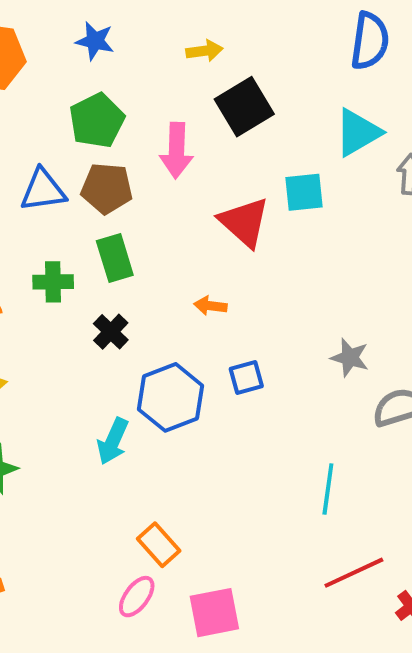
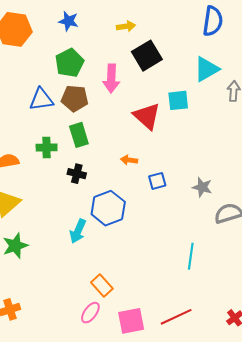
black cross: (111, 332) -> (77, 174), turned -30
blue square: (246, 377) -> (157, 181), moved
red line: (354, 573) -> (176, 317), moved

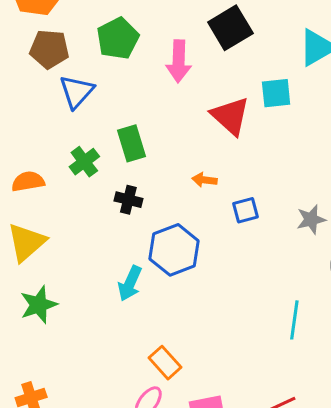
brown pentagon: (75, 98) -> (49, 49), moved
blue triangle: (41, 99) -> (77, 92), turned -40
green cross: (47, 147) -> (84, 162), turned -36
gray star: (202, 187) -> (311, 219), turned -30

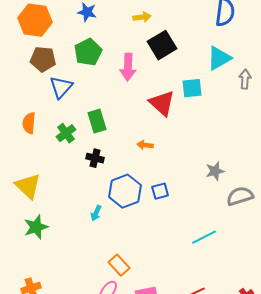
orange semicircle: (28, 181) -> (29, 123), moved, turned -75
blue square: (246, 210) -> (160, 191), moved
yellow triangle: (26, 242) -> (28, 186), turned -36
cyan arrow: (130, 283) -> (96, 213), size x0.7
cyan line: (294, 320) -> (204, 237), turned 55

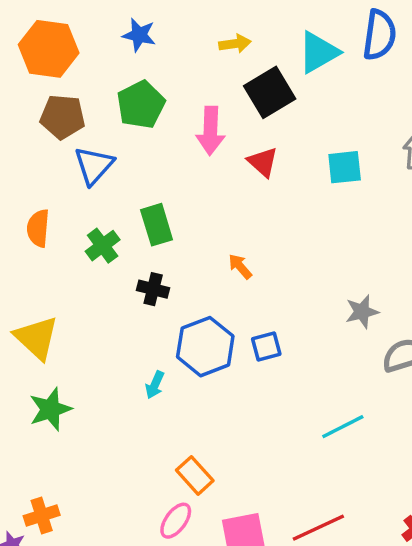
cyan triangle: (219, 58) -> (318, 52), moved
cyan square: (192, 88) -> (345, 167), moved
red triangle: (162, 103) -> (263, 162), moved, size x0.7
orange arrow: (145, 145) -> (240, 266), turned 42

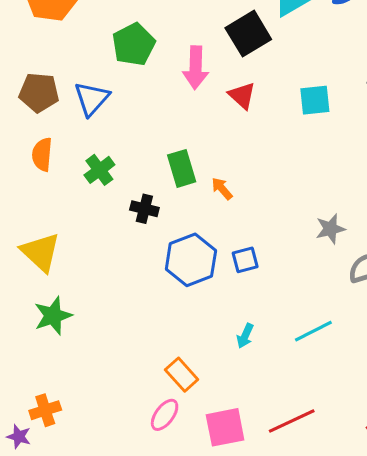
brown pentagon: (63, 117) -> (39, 92), moved
green rectangle: (157, 225) -> (182, 168), moved
cyan arrow: (155, 385) -> (245, 336), moved

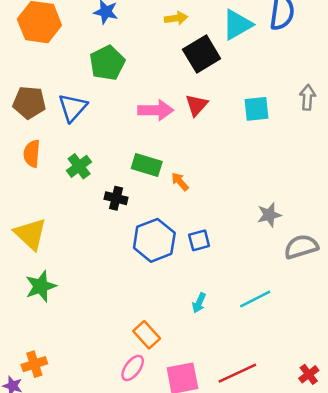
pink arrow: (196, 68) -> (156, 110), moved, turned -92
red triangle: (242, 96) -> (196, 105), turned 30
green rectangle: (182, 168) -> (147, 165), turned -56

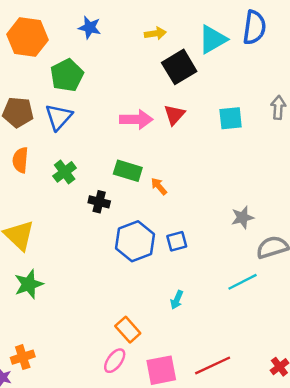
green pentagon: (107, 63) -> (67, 75), moved
cyan line: (255, 299) -> (242, 282), moved

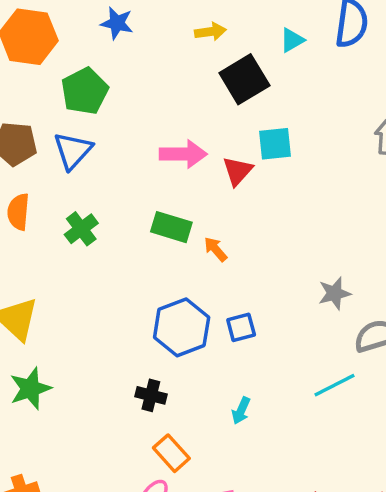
cyan triangle: (213, 39) -> (292, 40), size x0.6
red triangle: (174, 115) -> (238, 171), moved
cyan square: (231, 118) -> (275, 144), moved
black cross: (99, 202) -> (151, 395), moved

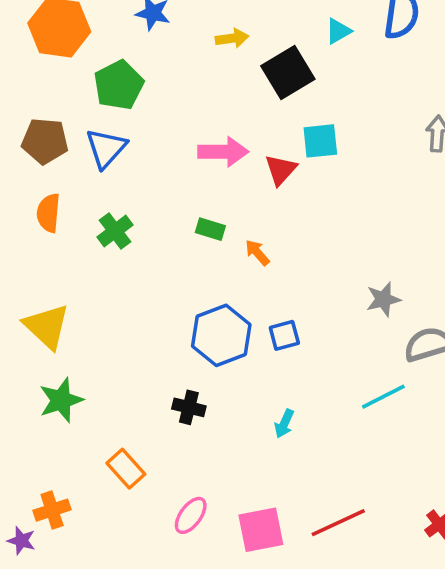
yellow arrow: (210, 32) -> (232, 38), moved
green rectangle: (171, 227) -> (210, 229), size x0.7
orange rectangle: (171, 453) -> (126, 469), moved

